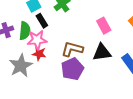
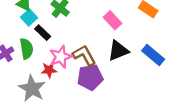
pink star: (37, 40) -> (61, 57), moved
brown L-shape: (72, 49) -> (84, 55), turned 60
purple pentagon: (72, 69) -> (90, 77), turned 30

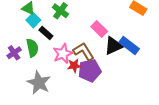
pink rectangle: (113, 20) -> (99, 29), moved
blue rectangle: (153, 55) -> (129, 45), moved
red star: (49, 70) -> (74, 66), moved

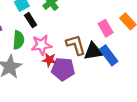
pink rectangle: (99, 29) -> (106, 28), moved
green semicircle: (32, 48) -> (18, 40), moved
brown L-shape: (84, 51) -> (76, 45), moved

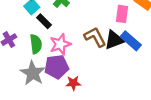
pink rectangle: (106, 28) -> (122, 14), turned 49
red star: (49, 60) -> (73, 83), moved
purple pentagon: (63, 69) -> (57, 67), moved

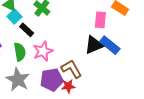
brown L-shape: (95, 37) -> (71, 69), moved
purple pentagon: (57, 67) -> (52, 80), moved
red star: (73, 83) -> (68, 86), moved

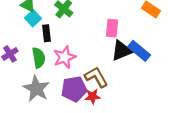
pink rectangle: (100, 20) -> (112, 28), moved
black rectangle: (27, 30) -> (46, 33), turned 40

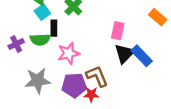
black triangle: (122, 51) -> (124, 54), turned -30
green semicircle: (39, 58) -> (40, 40), moved, turned 90
gray star: (36, 89) -> (38, 81), turned 30

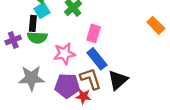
black rectangle: (54, 28) -> (33, 23), moved
pink rectangle: (118, 31) -> (94, 33), moved
black triangle: (124, 54) -> (118, 80), moved
blue rectangle: (142, 56) -> (97, 59), moved

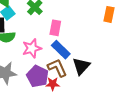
orange rectangle: (156, 25) -> (109, 14), turned 63
purple pentagon: (67, 86) -> (37, 76), turned 30

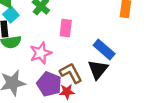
blue rectangle: (61, 50) -> (104, 50), moved

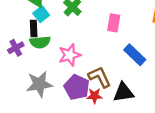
pink rectangle: (66, 28) -> (114, 23), moved
black triangle: (98, 69) -> (123, 92), moved, turned 40

